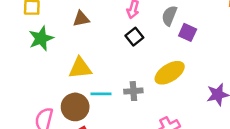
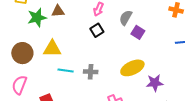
green star: (41, 38) -> (37, 18), moved
yellow ellipse: (170, 73) -> (132, 68), moved
brown circle: (75, 107) -> (22, 53), moved

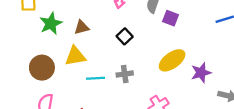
brown triangle: (58, 11) -> (82, 27), moved
black square: (97, 30) -> (125, 36), moved

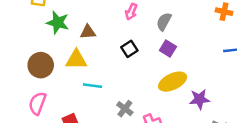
purple square: (170, 18) -> (168, 49), moved
green star: (51, 23) -> (58, 23), turned 30
gray cross: (125, 74) -> (125, 109), moved, turned 35

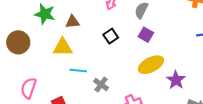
brown circle: (41, 65) -> (18, 42), moved
purple star: (199, 99) -> (176, 80), turned -30
gray cross: (125, 109) -> (101, 84), moved

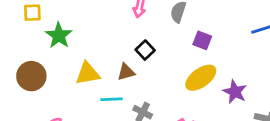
green star: (45, 14) -> (59, 36), turned 30
brown triangle: (73, 22) -> (126, 72), moved
purple square: (146, 35) -> (202, 40), moved

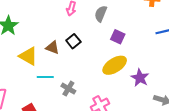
brown triangle: (126, 72) -> (52, 48), moved, turned 32
yellow triangle: (88, 73) -> (28, 56), turned 36

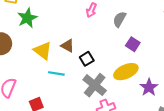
black square: (73, 41) -> (87, 59), moved
gray cross: (68, 89) -> (95, 85), moved, size x1.6

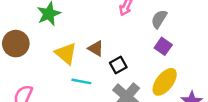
purple square: (133, 44) -> (163, 46), moved
yellow ellipse: (126, 72) -> (165, 82), turned -30

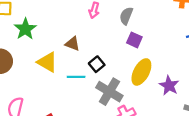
brown triangle: (96, 49) -> (72, 44), moved
cyan line: (81, 81) -> (76, 77), moved

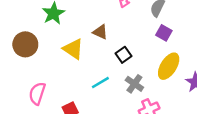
cyan line: (76, 77) -> (100, 83), moved, turned -36
gray cross: (109, 92) -> (134, 84), size x0.7

